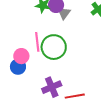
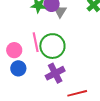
pink circle: (21, 56) -> (14, 50), moved
purple cross: (52, 87) -> (55, 73), moved

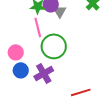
pink line: (36, 42) -> (38, 27), moved
purple cross: (55, 73) -> (44, 73), moved

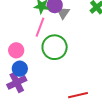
pink line: (38, 27) -> (40, 27), turned 30
purple cross: (44, 73) -> (17, 82), moved

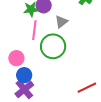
gray triangle: (63, 13) -> (61, 22), moved, turned 32

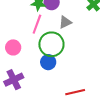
blue circle: (24, 75) -> (48, 62), moved

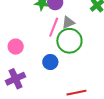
pink line: (37, 24) -> (54, 27), moved
green circle: (51, 44) -> (69, 41), moved

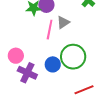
green circle: (69, 41) -> (73, 57), moved
purple cross: (16, 79) -> (27, 73), moved, turned -30

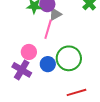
gray triangle: (63, 22) -> (55, 14), moved
pink circle: (16, 56) -> (29, 52), moved

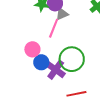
blue circle: (48, 64) -> (41, 62), moved
purple cross: (22, 70) -> (56, 70), moved

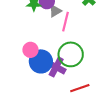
pink line: (54, 28) -> (66, 22), moved
blue circle: (41, 62) -> (41, 61), size x1.5

